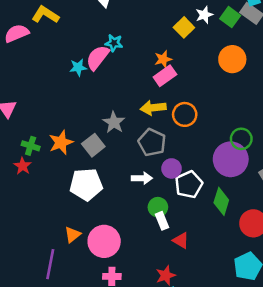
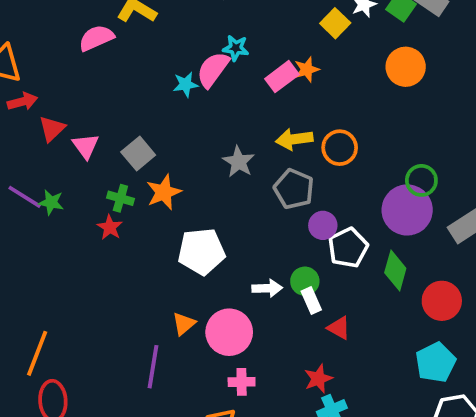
pink rectangle: (165, 76) -> (282, 77), moved
gray square: (93, 145) -> (138, 154), moved
white arrow: (142, 178) -> (267, 288), moved

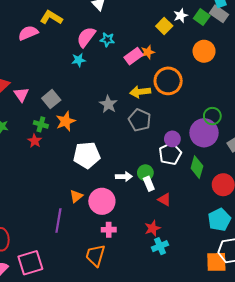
pink semicircle: (213, 70) -> (86, 37), moved
orange circle: (340, 148) -> (168, 81), moved, size x1.4
purple circle: (323, 225) -> (172, 139), moved

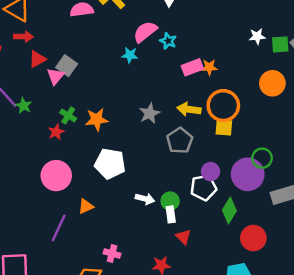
green square: (202, 17) -> (280, 44), turned 35
yellow square: (164, 26) -> (224, 127), moved, turned 35
gray square: (51, 99) -> (67, 66), moved, turned -30
pink circle: (102, 201) -> (56, 176), moved

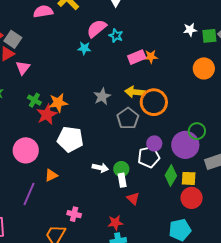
gray square: (67, 66) -> (13, 39), moved
orange circle: (223, 106) -> (154, 102), moved
yellow square: (224, 127) -> (189, 178), moved
red star: (56, 132) -> (47, 115), moved, size x1.5

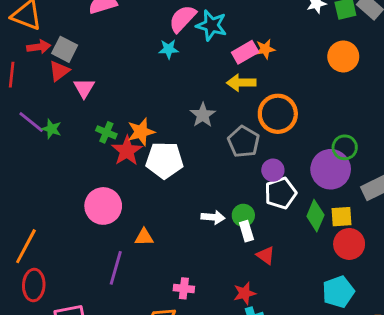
cyan star: (116, 36) -> (211, 25), size x1.5
yellow arrow: (135, 92) -> (241, 83), moved
white pentagon: (70, 139) -> (165, 160), moved
purple circle: (154, 143) -> (273, 170), moved
orange triangle: (51, 175) -> (144, 237), turned 32

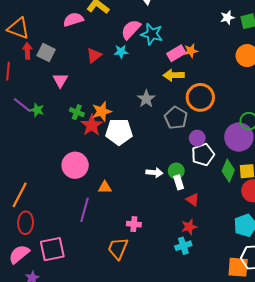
red arrow: (39, 47) -> (27, 51), turned -84
red triangle: (59, 71) -> (94, 55), moved
red star: (245, 293) -> (189, 227), moved

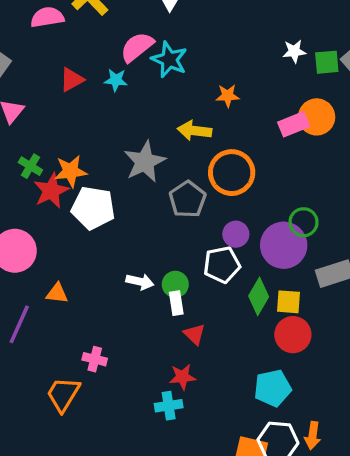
pink rectangle: (176, 53) -> (294, 124), moved
gray star: (146, 99) -> (145, 162), size x1.4
purple circle: (197, 138) -> (236, 234), moved

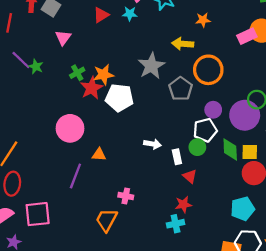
green cross: (30, 166) -> (77, 73), turned 32
green circle: (175, 284) -> (197, 147), moved
green diamond: (259, 296) -> (230, 149), turned -30

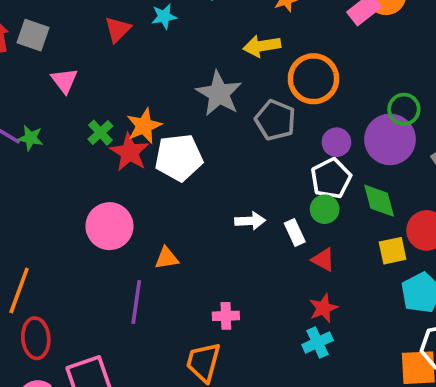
yellow square: (250, 152) -> (393, 251), moved

